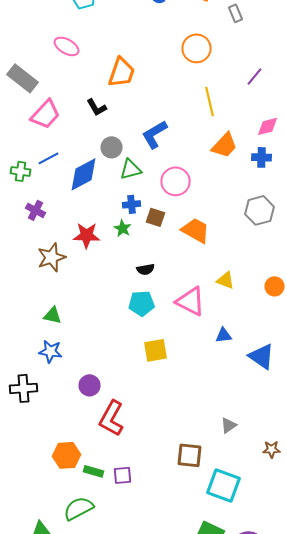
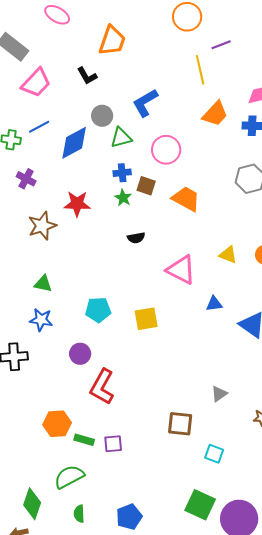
purple line: (254, 76) -> (221, 45), moved, turned 30
green star: (122, 228) -> (123, 198), moved
yellow triangle: (226, 280) -> (228, 255), moved
cyan pentagon: (142, 303) -> (98, 310), moved
cyan square: (224, 485) -> (214, 454), size x0.6

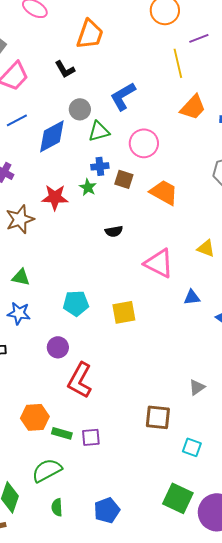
green star: (123, 198) -> (88, 187), moved

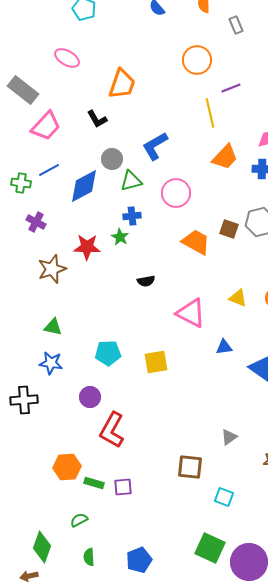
brown square: (124, 179) -> (229, 229), moved
green semicircle: (47, 470) -> (79, 520), size x0.6

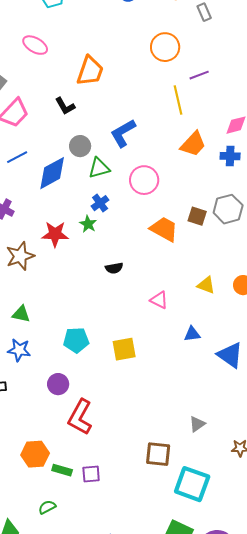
blue cross: (132, 216) -> (100, 203), turned -30
pink triangle: (191, 313) -> (159, 300), size x0.6
cyan square: (224, 497) -> (192, 484), size x1.8

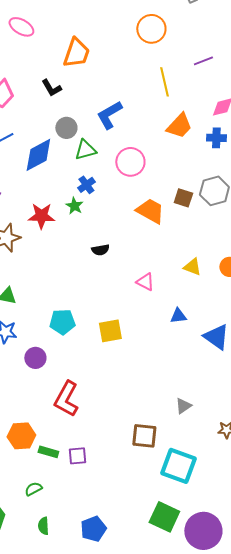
purple line: (199, 75) -> (203, 61), moved
purple circle: (58, 384) -> (35, 358), moved

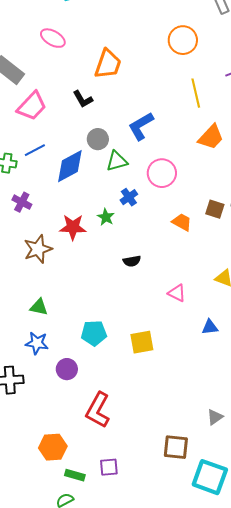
blue cross: (86, 185) -> (129, 197), moved
orange trapezoid: (150, 211) -> (182, 222), size x0.7
green rectangle: (48, 452) -> (75, 475), moved

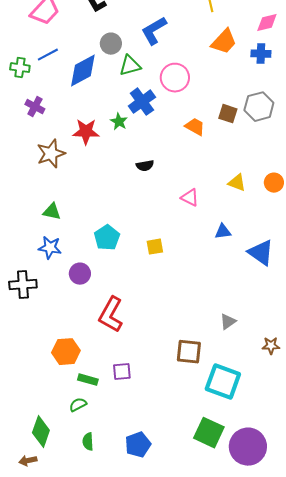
blue cross: (129, 197) -> (142, 102), size x1.5
cyan pentagon: (94, 333) -> (107, 238), turned -30
yellow square: (142, 342) -> (155, 247), size x0.7

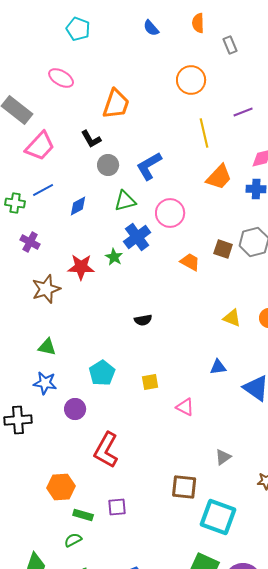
gray circle: (111, 44) -> (108, 165), moved
blue diamond: (83, 71) -> (78, 206), size x0.6
black semicircle: (145, 166) -> (143, 320), moved
pink triangle: (190, 198) -> (185, 407), moved

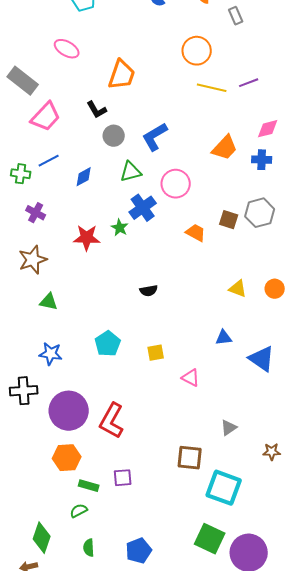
yellow line: (204, 133) -> (212, 88), moved, turned -64
brown star: (46, 289) -> (33, 260), moved
green triangle: (47, 347) -> (49, 302), moved
purple circle: (75, 409) -> (69, 411), moved, size x1.8

